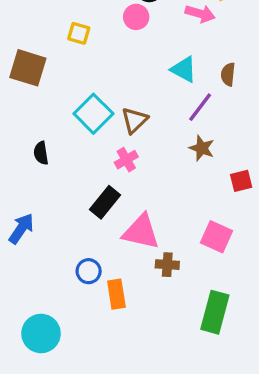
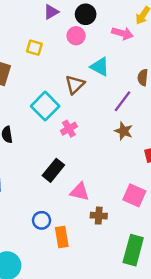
cyan triangle: (184, 69) -> (100, 67), moved
brown triangle: (135, 120) -> (75, 85), moved
pink cross: (126, 160) -> (69, 129), moved
pink triangle: (141, 232) -> (80, 192), size x0.7

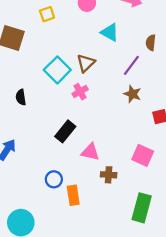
yellow square: (34, 48) -> (47, 14), turned -35
brown triangle: (75, 85) -> (86, 63), moved

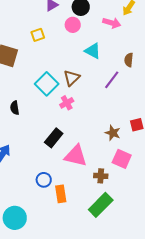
brown star: (132, 94) -> (113, 133), moved
pink triangle: (90, 152) -> (76, 156), size x1.4
brown cross: (109, 175) -> (101, 176), moved
green rectangle: (142, 208) -> (101, 205), moved, turned 30

